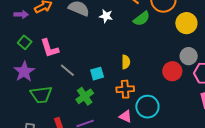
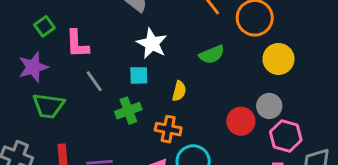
white star: (106, 16) -> (152, 44), moved, size x1.5
green semicircle: (142, 19) -> (212, 54), moved
cyan square: (97, 74) -> (139, 75), moved
green cross: (85, 96) -> (128, 111), moved

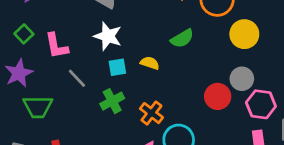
white star: (152, 44) -> (108, 36), moved
yellow semicircle: (179, 91) -> (150, 63), moved, turned -78
orange cross: (168, 129) -> (151, 113), turned 35

